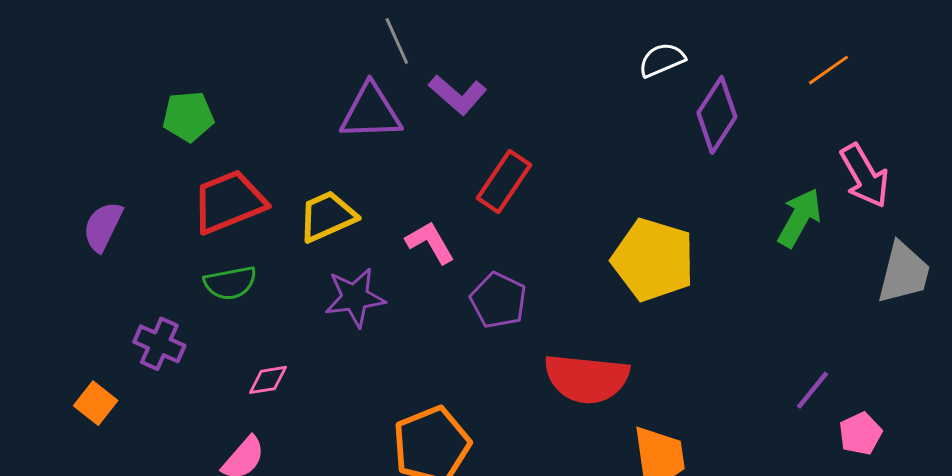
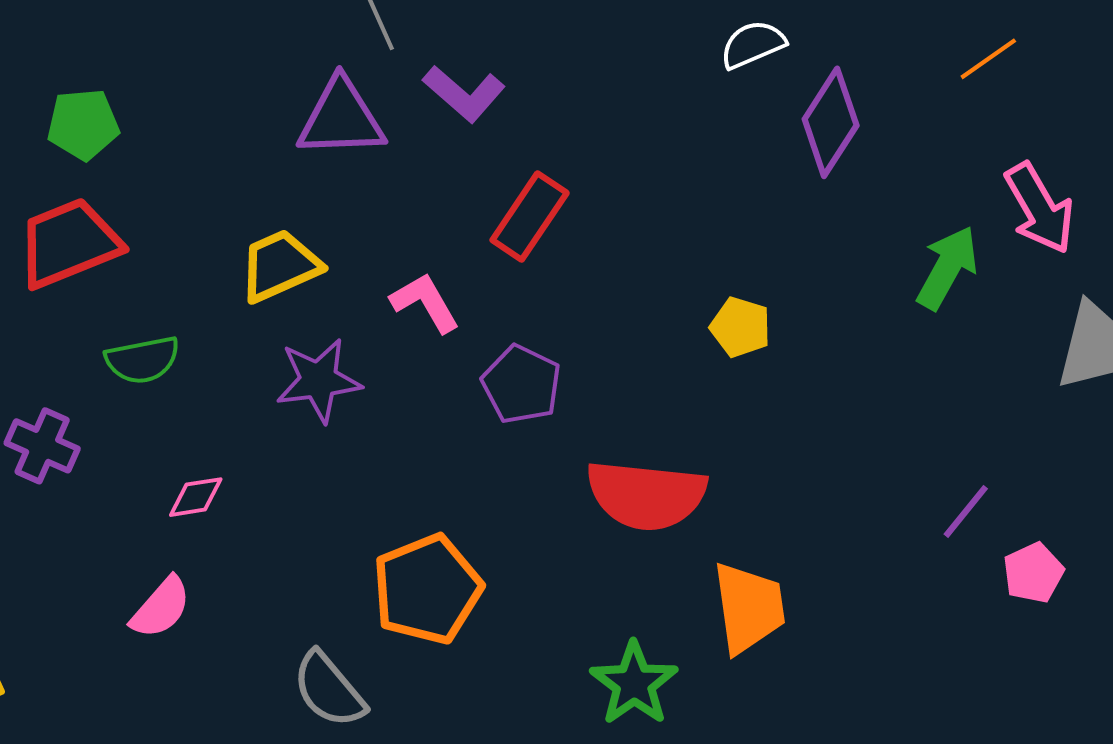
red trapezoid: (229, 202) -> (69, 243), moved
yellow pentagon: (653, 260) -> (740, 327), size x0.5

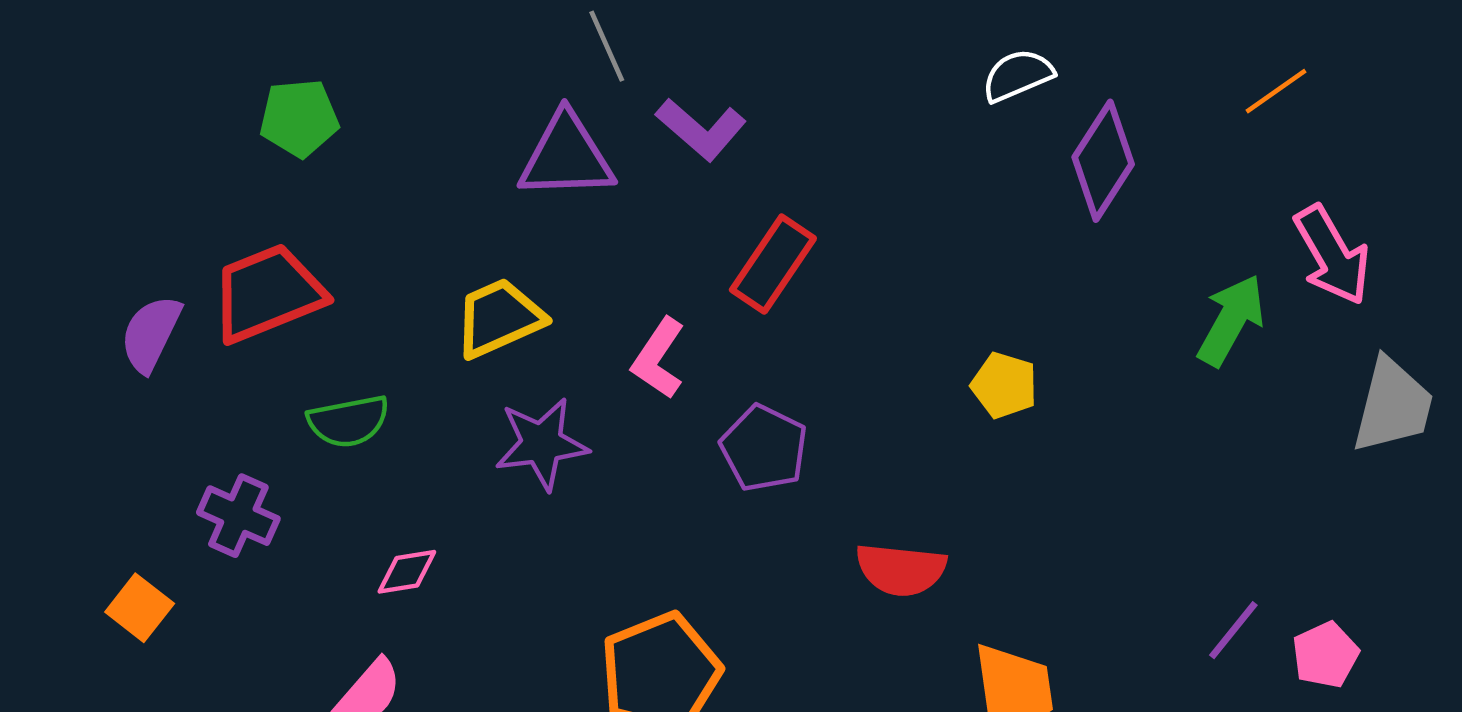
green pentagon: (83, 124) -> (299, 118), moved
pink L-shape: (425, 303) -> (658, 358), turned -116
red semicircle: (646, 495) -> (901, 569), size x0.7
purple line: (966, 511) -> (1233, 630), moved

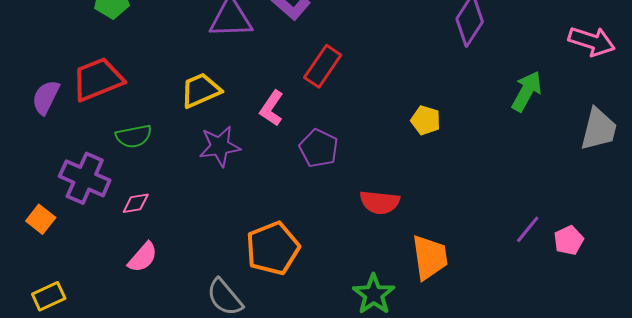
pink arrow: (1332, 255) -> (592, 41), moved, turned -42
purple cross: (238, 516) -> (85, 178), size x1.4
pink diamond: (407, 572) -> (136, 203), moved

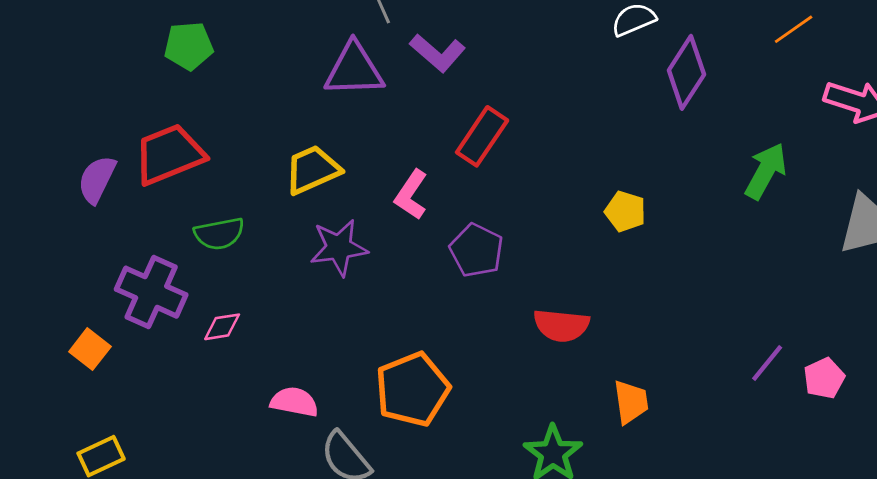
pink semicircle: (143, 257) -> (294, 402), moved, turned -120
orange trapezoid: (430, 257) -> (631, 402), size x0.7

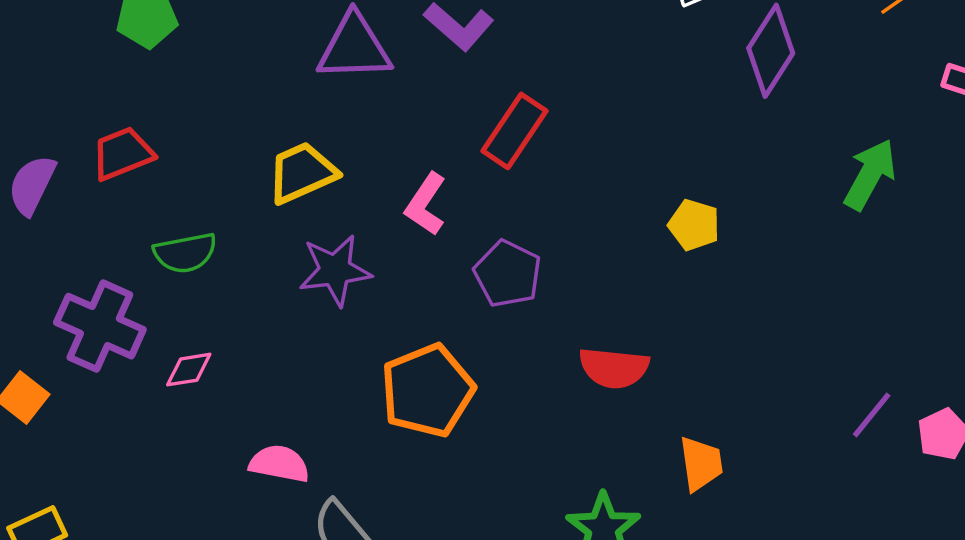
red trapezoid: (169, 154) -> (123, 154), size x0.7
orange pentagon: (413, 389) -> (427, 391), moved

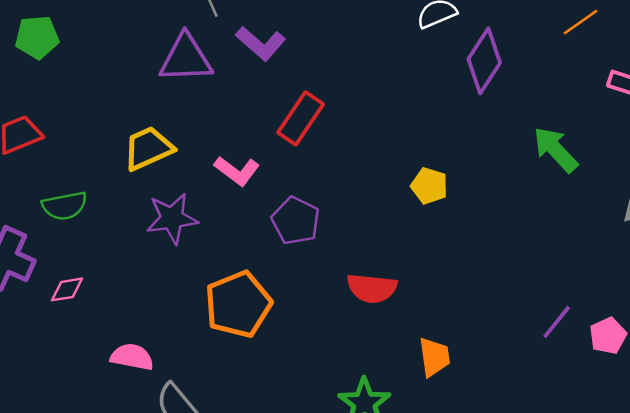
green arrow: (870, 174) -> (555, 150), turned -72
pink L-shape: (426, 204) -> (237, 171), turned -87

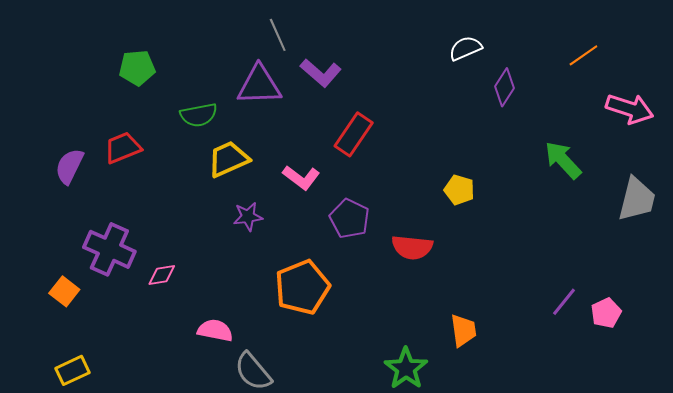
purple diamond: (484, 61) -> (504, 87), size x0.7
green semicircle: (65, 206) -> (199, 115), moved
purple star: (172, 218) -> (248, 217), size x0.7
red semicircle: (372, 288) -> (412, 247), moved

